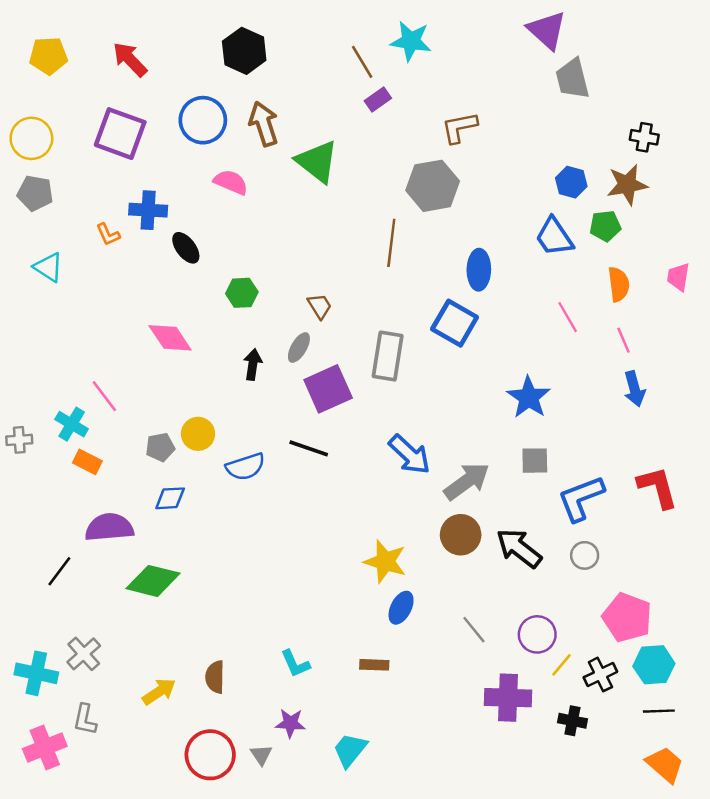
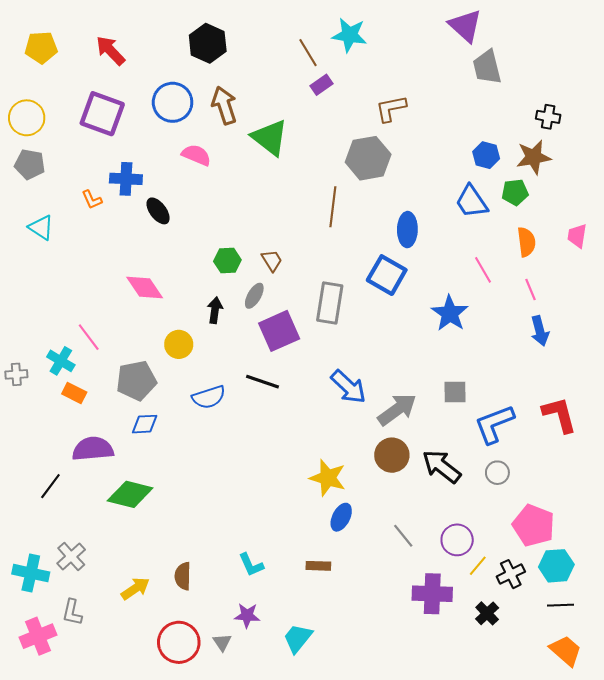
green hexagon: (242, 293) -> (227, 261), moved
blue star: (529, 397) -> (450, 313), moved
yellow circle: (198, 434) -> (179, 344), moved
gray pentagon: (160, 447) -> (136, 381), size x1.6
black cross: (572, 721) -> (487, 613), turned 35

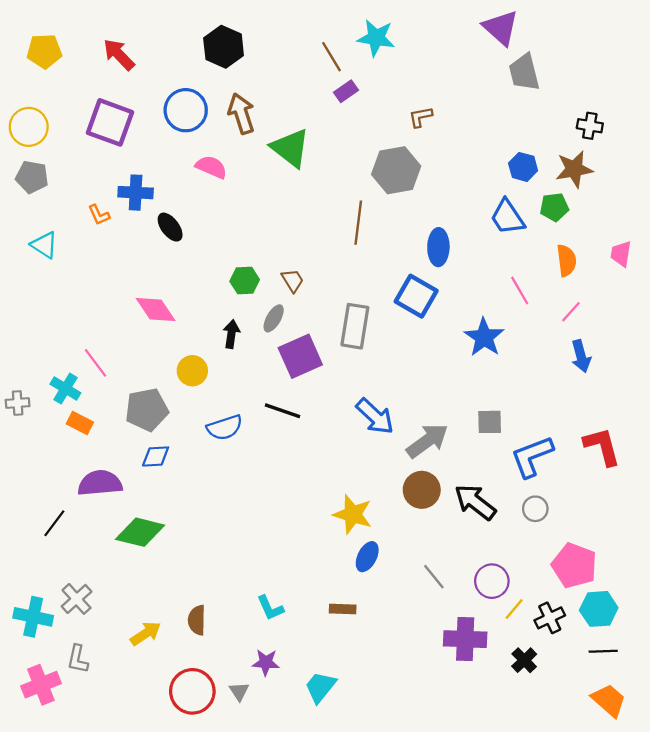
brown L-shape: (391, 108) -> (421, 117), size x0.7
pink line: (531, 290) -> (571, 312), turned 65

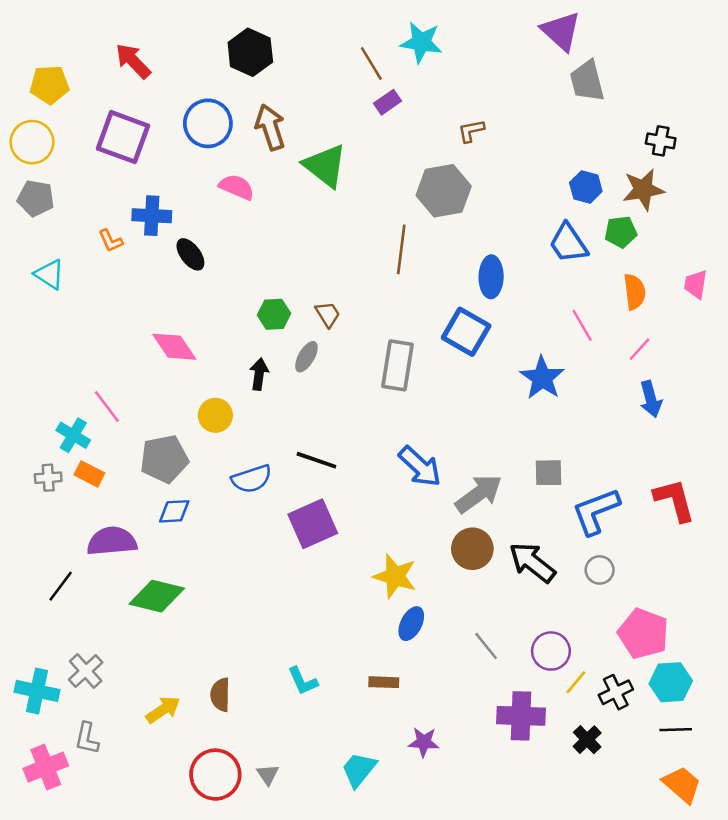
yellow pentagon: (44, 51) -> (49, 85), moved
purple square: (300, 356) -> (313, 524), moved
gray cross: (18, 403) -> (48, 478), moved
purple star: (266, 662) -> (424, 742), moved

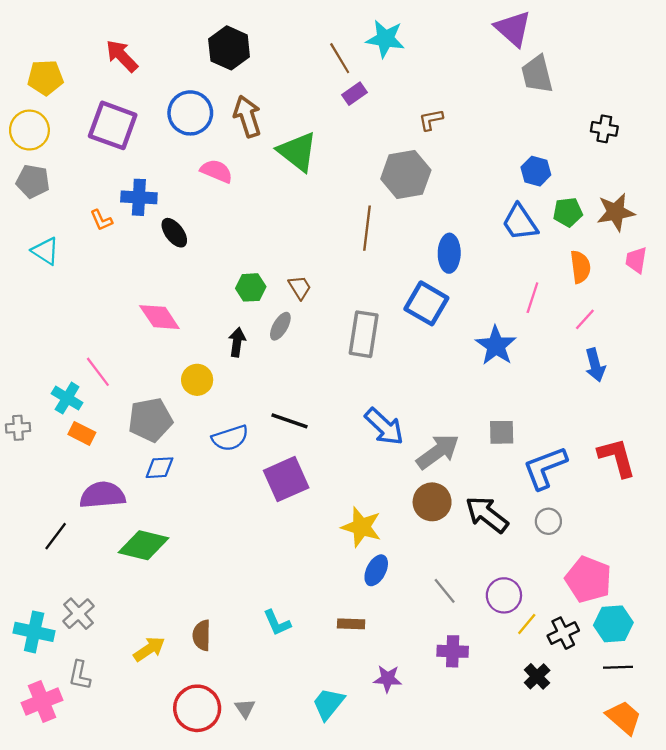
brown star: (643, 189) -> (616, 212), moved
pink line: (582, 325) -> (532, 298), turned 48
gray cross: (48, 478) -> (18, 428), moved
purple cross: (521, 716) -> (453, 651), moved, size x0.7

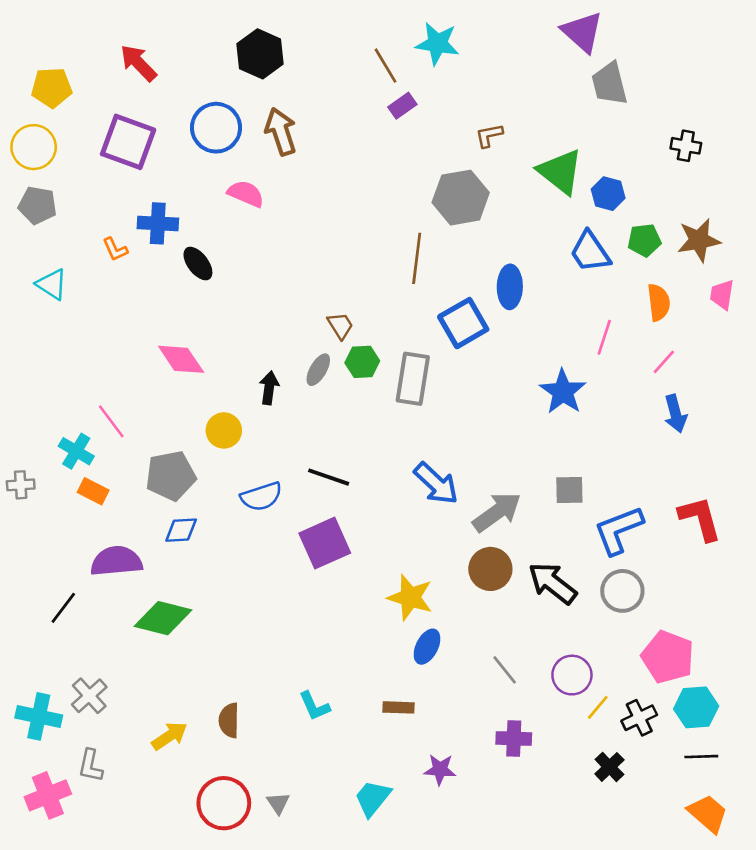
green triangle: (297, 152) -> (560, 172), moved
green hexagon: (251, 287) -> (362, 362), moved
blue square: (426, 303) -> (463, 323), moved, turned 30
gray circle: (548, 521) -> (622, 591), size x1.4

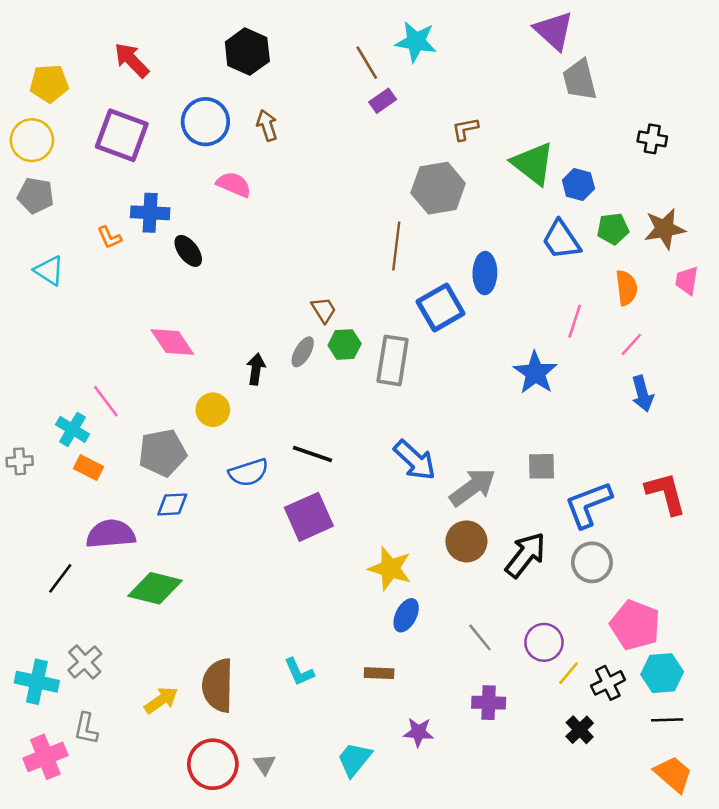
brown arrow: (281, 132) -> (267, 125), size x0.7
black arrow: (553, 583) -> (525, 555), turned 90
brown semicircle: (229, 720) -> (218, 685), size x1.6

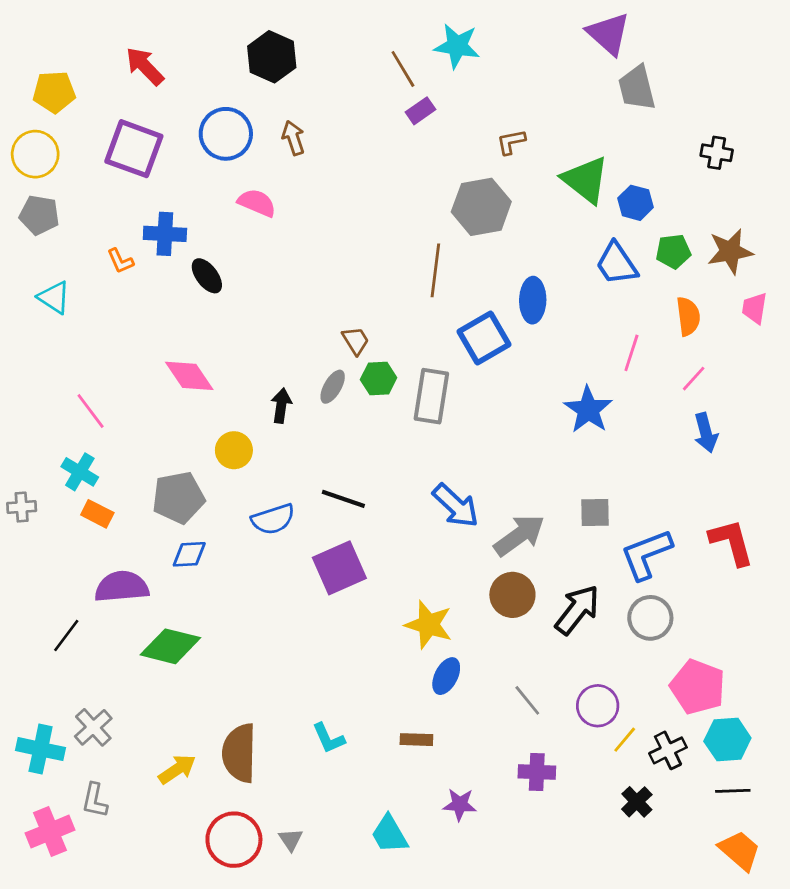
pink line: (106, 401) -> (91, 411), moved
cyan trapezoid: (354, 759) -> (389, 834), turned -69

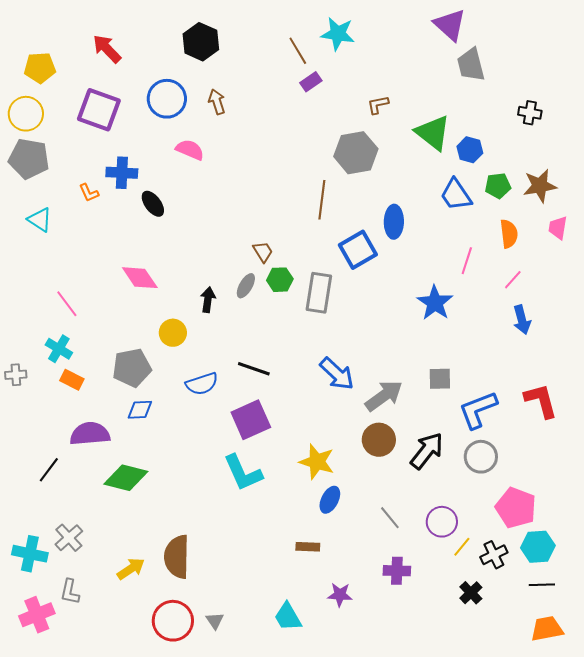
gray pentagon: (39, 215) -> (29, 159), size x1.4
cyan L-shape: (329, 738) -> (243, 473), moved, size x1.6
orange trapezoid: (740, 850) -> (547, 629), turned -52

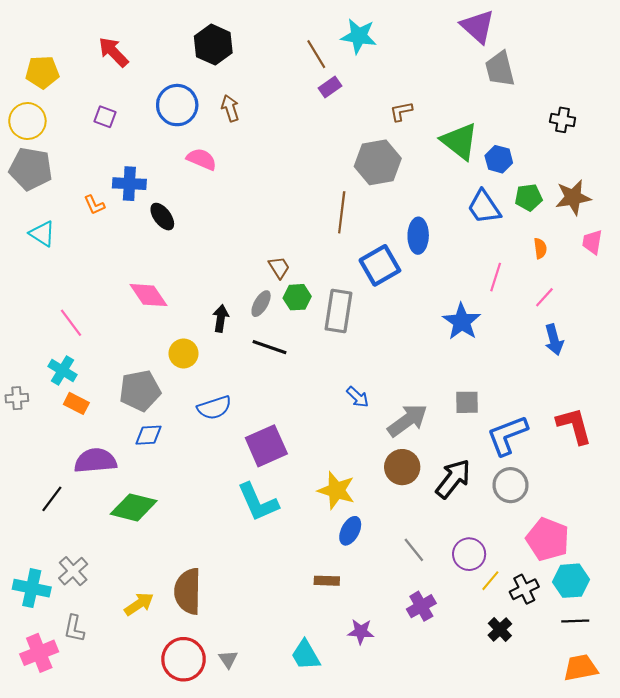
purple square: (99, 110) -> (105, 117), size x0.5
orange semicircle: (509, 234) -> (540, 248), size x0.7
black line: (254, 369) -> (270, 347), moved
blue arrow: (337, 374) -> (358, 397), size x0.6
purple cross: (397, 571) -> (421, 606), turned -32

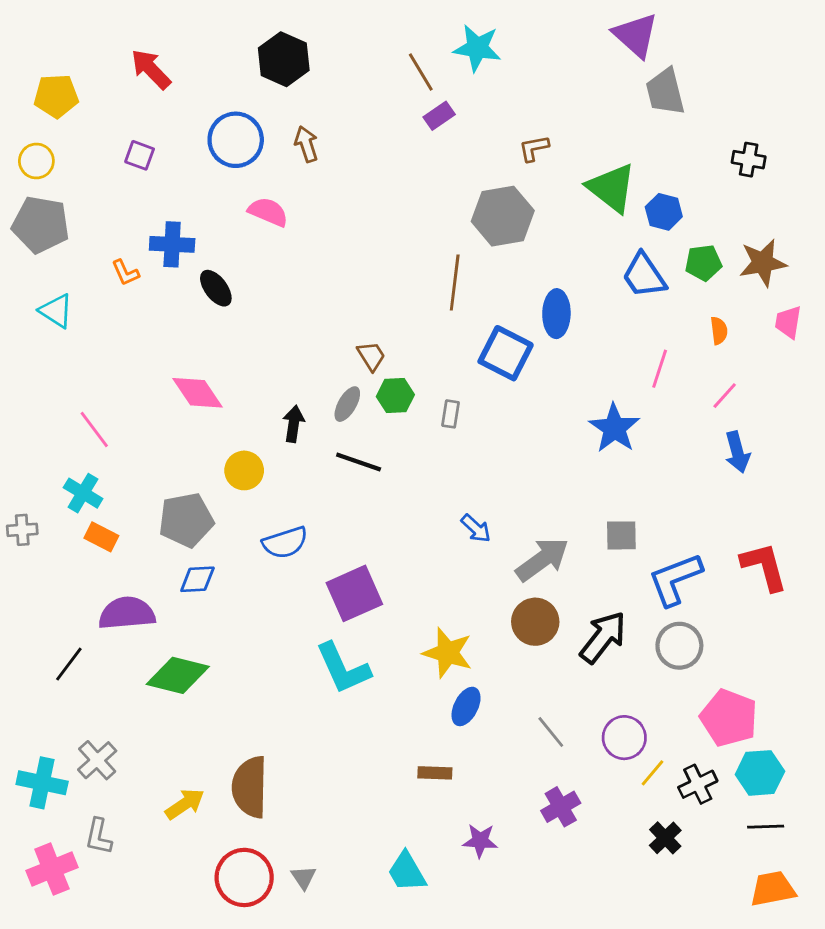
yellow circle: (27, 121) -> (36, 161), size x0.7
blue square: (380, 265) -> (506, 353), turned -33
gray rectangle: (339, 311) -> (450, 414), size x0.5

